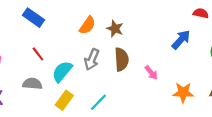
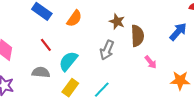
orange semicircle: (87, 25) -> (74, 18), moved
gray arrow: (92, 59) -> (107, 50), moved
brown semicircle: (122, 59) -> (137, 36), moved

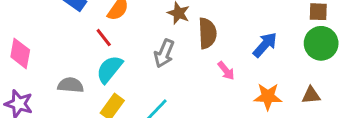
blue arrow: (178, 32) -> (265, 45), moved
red line: (46, 45) -> (104, 38), moved

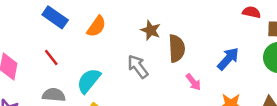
red line: (104, 38) -> (51, 57), moved
gray arrow: (164, 53) -> (138, 67), turned 120

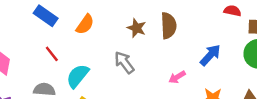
brown semicircle: (177, 48) -> (169, 26), moved
red line: (51, 57) -> (52, 54), moved
pink arrow: (193, 82) -> (177, 77), turned 98

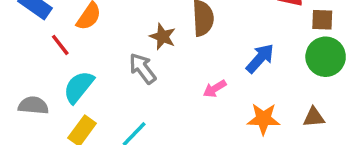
brown star: (137, 28) -> (163, 37), moved
red line: (52, 54) -> (60, 45), moved

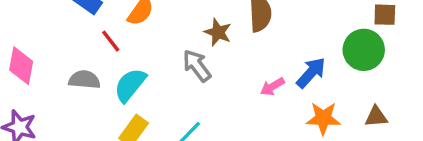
green circle: (326, 57) -> (364, 50), moved
blue arrow: (260, 58) -> (311, 73), moved
gray semicircle: (33, 105) -> (84, 80), moved

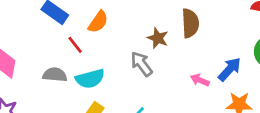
cyan semicircle: (130, 85) -> (90, 79), turned -144
pink arrow: (272, 87) -> (200, 80), turned 54

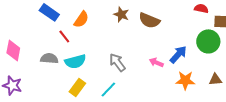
brown semicircle: (190, 23) -> (149, 20), turned 115
brown star: (158, 38) -> (121, 14), moved
gray arrow: (142, 64) -> (117, 62), moved

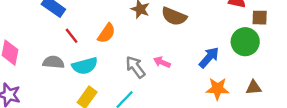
orange semicircle: (81, 19) -> (106, 33), moved
pink arrow: (156, 62) -> (162, 62), moved

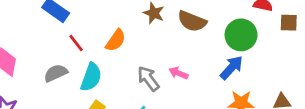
green circle: (245, 42) -> (241, 35), moved
gray semicircle: (53, 62) -> (56, 73), turned -30
cyan semicircle: (85, 66) -> (91, 77), turned -55

